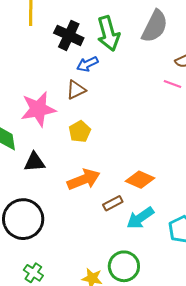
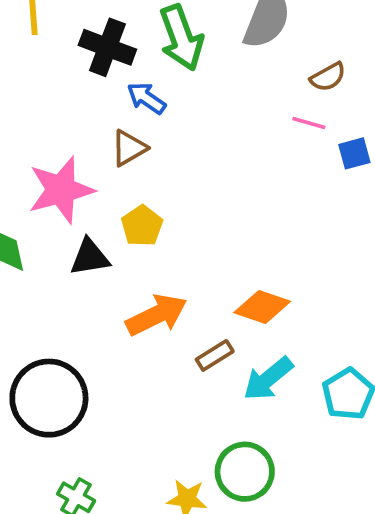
blue arrow: (87, 64) -> (146, 98), turned 65
black triangle: (34, 162) -> (90, 257), moved

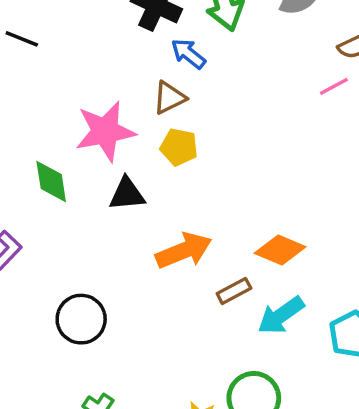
pink line: (309, 123) -> (334, 86), turned -48
yellow pentagon: (142, 226) -> (179, 147), moved, turned -30
black circle: (49, 398) -> (81, 319), size x0.7

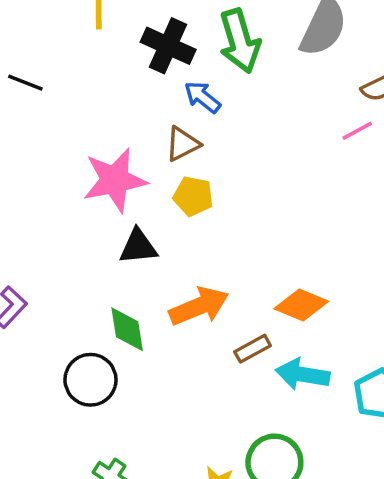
green diamond: (51, 182) -> (127, 329), moved
cyan arrow: (281, 315) -> (303, 374), turned 45

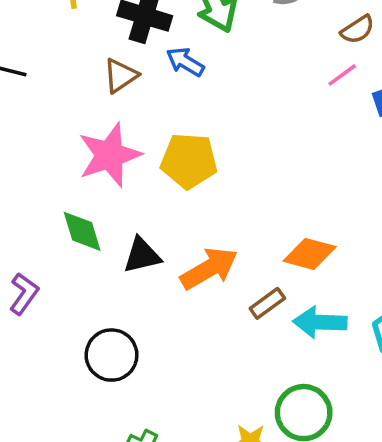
brown triangle: (183, 144) -> (121, 76), moved
yellow pentagon: (193, 196) -> (189, 161), size x1.4
black triangle: (138, 247) -> (142, 255), moved
green diamond: (127, 329) -> (82, 231), moved

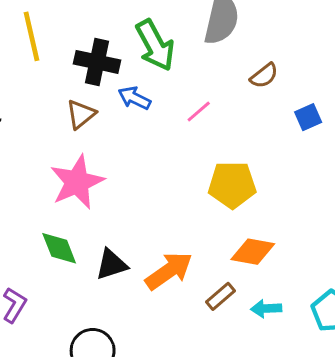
brown semicircle: (358, 30) -> (264, 76), moved
pink line: (342, 75) -> (199, 111), moved
yellow pentagon: (189, 161) -> (232, 185), moved
cyan arrow: (320, 322) -> (266, 309), size x0.7

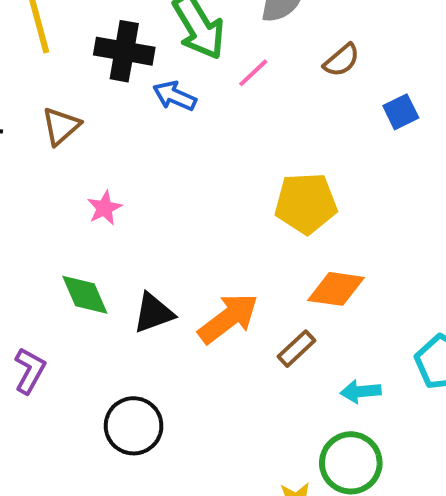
pink line: (199, 111) -> (253, 73), moved
brown triangle: (81, 114) -> (61, 126), moved
pink star: (77, 182) -> (105, 208), size x0.5
cyan arrow: (266, 309) -> (361, 391), moved

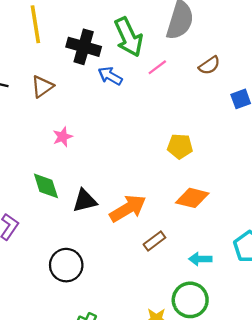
yellow pentagon: (306, 203) -> (180, 146), size x0.7
brown rectangle: (297, 349) -> (154, 241), moved

